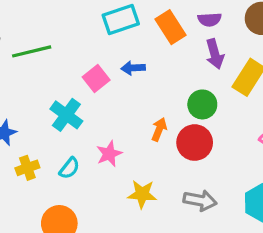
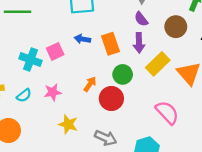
purple semicircle: (210, 19) -> (141, 19), turned 42
orange rectangle: (170, 27) -> (110, 44), moved
pink square: (96, 79) -> (55, 51), moved
cyan cross: (66, 115) -> (31, 60), turned -30

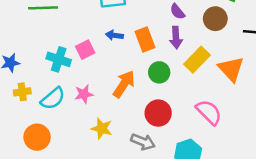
orange arrow: (90, 84) -> (124, 84), size x1.6
cyan semicircle: (24, 95) -> (53, 99), size x1.5
red circle: (111, 98) -> (158, 113), moved

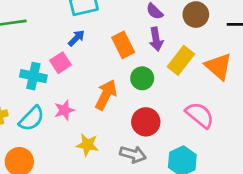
blue arrow: (114, 35) -> (76, 38), moved, turned 133

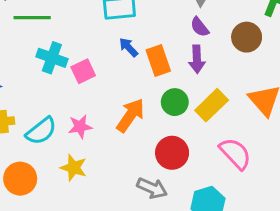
blue arrow: (76, 38) -> (128, 47), moved, turned -96
yellow rectangle: (181, 60) -> (212, 105), moved
cyan cross: (33, 76) -> (52, 58), moved
yellow star: (87, 145) -> (74, 168), moved

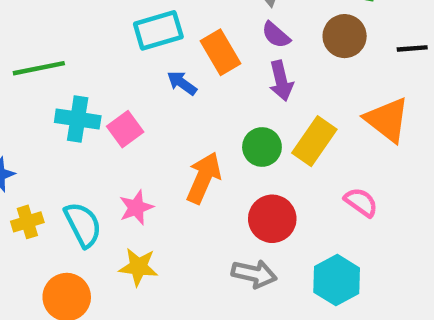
orange rectangle: (158, 61) -> (220, 52), moved
cyan semicircle: (41, 131) -> (83, 225), turned -68
pink semicircle: (235, 153) -> (361, 202), size x0.7

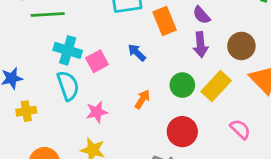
brown circle: (345, 36) -> (241, 46), moved
blue arrow: (182, 83) -> (137, 53), moved
orange arrow: (204, 178) -> (142, 99), size x0.6
cyan semicircle: (83, 225) -> (68, 86), moved

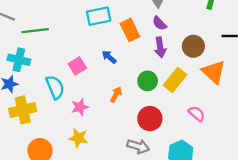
cyan cross: (68, 50) -> (19, 60), moved
yellow cross: (26, 111) -> (23, 110), size x1.6

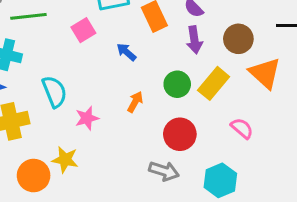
pink square: (77, 66) -> (83, 30), moved
yellow star: (78, 138) -> (65, 160), moved

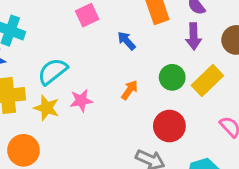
cyan semicircle: (54, 92) -> (53, 71), turned -112
yellow star: (65, 160) -> (46, 108), moved

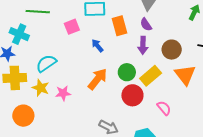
orange arrow: (130, 90) -> (98, 79), size x1.6
pink star: (81, 101) -> (63, 93), moved
red circle: (169, 126) -> (132, 95), moved

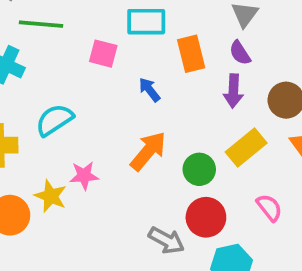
pink square: (72, 27) -> (103, 54), turned 35
green circle: (127, 72) -> (199, 169), moved
yellow star: (41, 88) -> (51, 196), moved
red circle: (132, 95) -> (206, 217), moved

